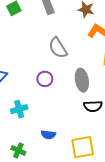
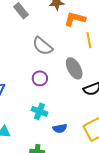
cyan cross: (19, 109) -> (39, 111), moved, turned -35

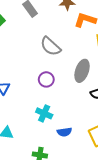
gray ellipse: (74, 68) -> (82, 71), turned 45

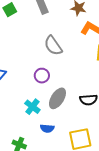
gray ellipse: (82, 71) -> (57, 98), moved

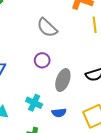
cyan cross: (32, 107) -> (34, 103), moved

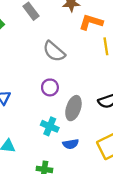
cyan cross: (34, 103) -> (50, 126), moved

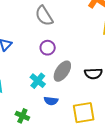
gray semicircle: (54, 51) -> (44, 16), moved

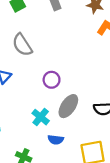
gray semicircle: (44, 16) -> (22, 45), moved

